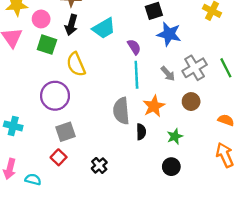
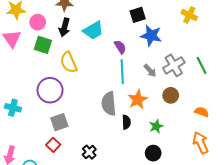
cyan cross: (13, 126) -> (13, 108), moved

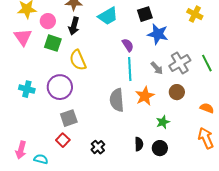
cyan trapezoid: (93, 30) -> (108, 16), moved
cyan cross: (13, 108) -> (27, 89), moved
black semicircle: (126, 122) -> (139, 144), moved

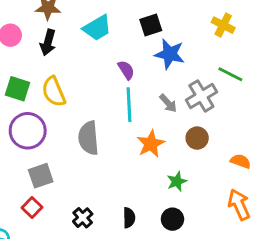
green square: (53, 43) -> (18, 89), moved
green line: (207, 63) -> (230, 74), moved, turned -36
gray semicircle: (117, 100) -> (88, 138), moved
black semicircle: (139, 144) -> (129, 218), moved

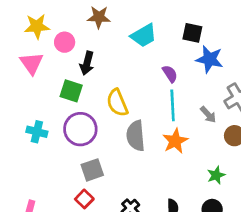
black square: (151, 25) -> (192, 33), turned 30
black arrow: (48, 42) -> (87, 63), moved
yellow semicircle: (54, 92) -> (117, 103), moved
gray arrow: (168, 103) -> (208, 115), moved
orange star: (151, 144) -> (175, 141), moved

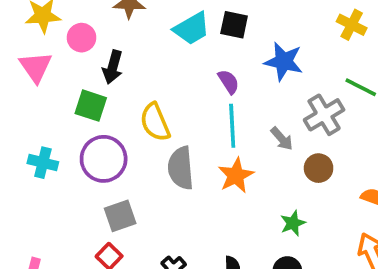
black square: (192, 33) -> (234, 25), moved

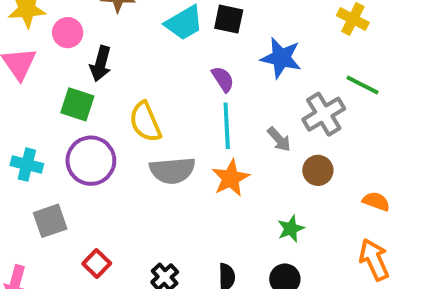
gray semicircle: (181, 168) -> (172, 170), turned -90
gray square: (120, 216) -> (50, 221), moved

